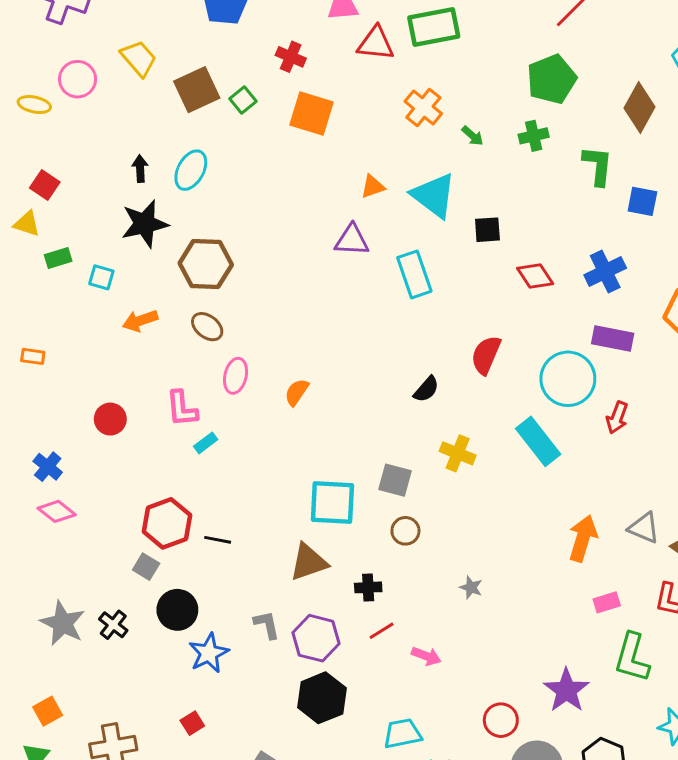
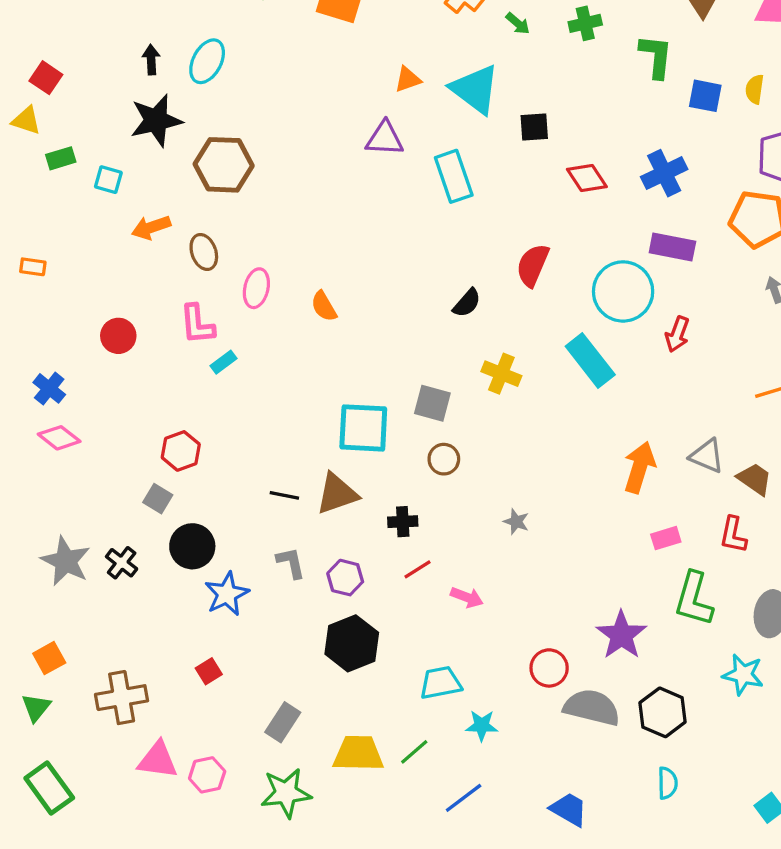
brown ellipse: (207, 327) -> (204, 252), moved, turned 32
orange semicircle: (297, 392) -> (324, 306), turned -64
red hexagon: (167, 523) -> (181, 451), size x0.7
black line: (218, 540) -> (284, 495), moved
purple hexagon: (316, 638) -> (345, 578), size x0.7

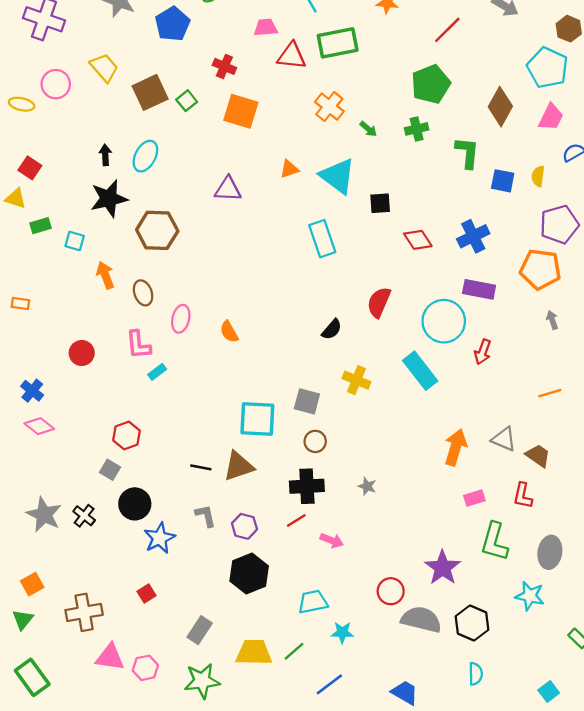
purple triangle: (385, 139) -> (228, 189), moved
orange arrow: (151, 227) -> (105, 275), turned 88
black cross: (403, 522) -> (307, 486), moved, size x1.6

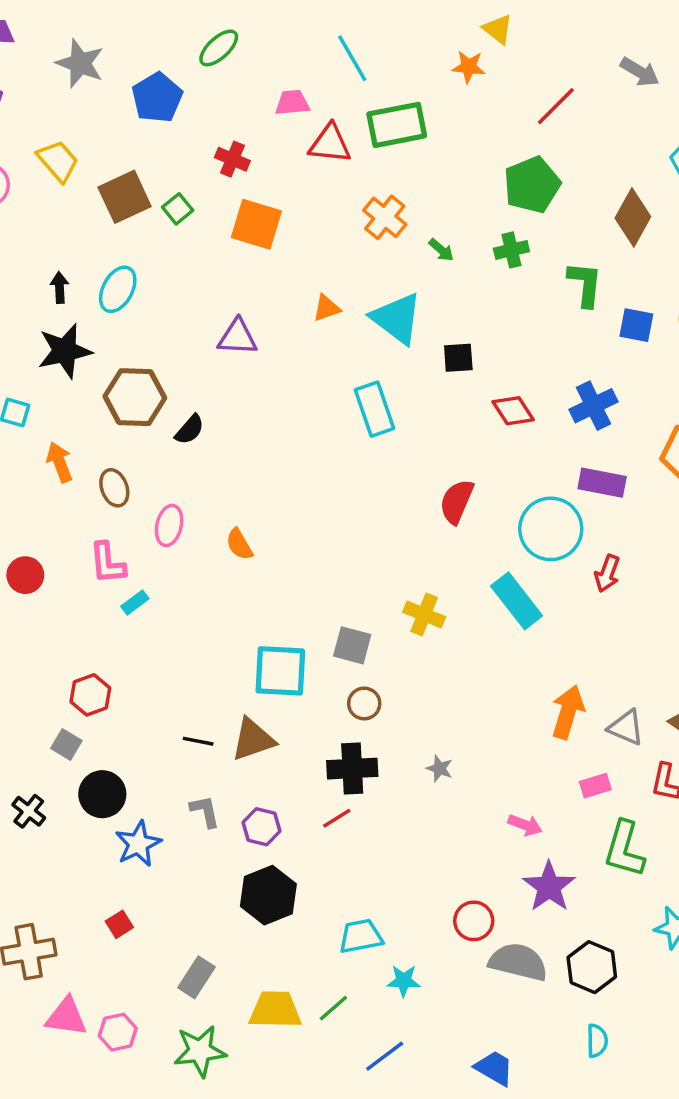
black semicircle: (332, 329) -> (190, 430), moved
gray triangle: (504, 439) -> (626, 727), moved
pink arrow: (332, 540) -> (525, 825), moved

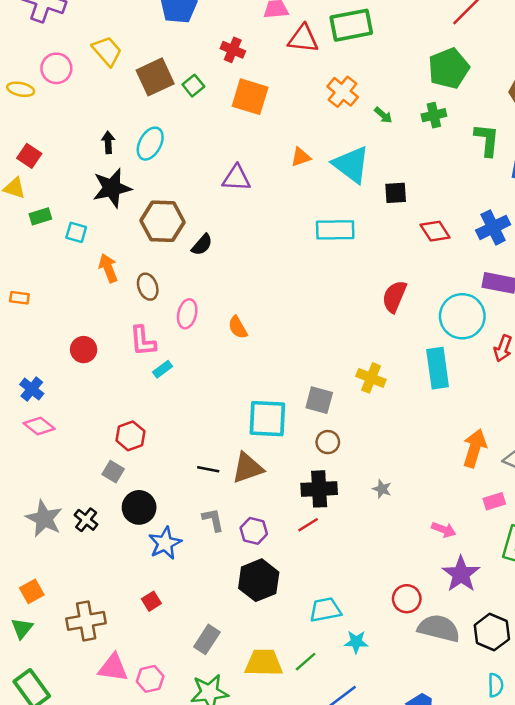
cyan rectangle: (374, 409) -> (335, 230), turned -72
cyan rectangle: (517, 601) -> (438, 368), turned 30

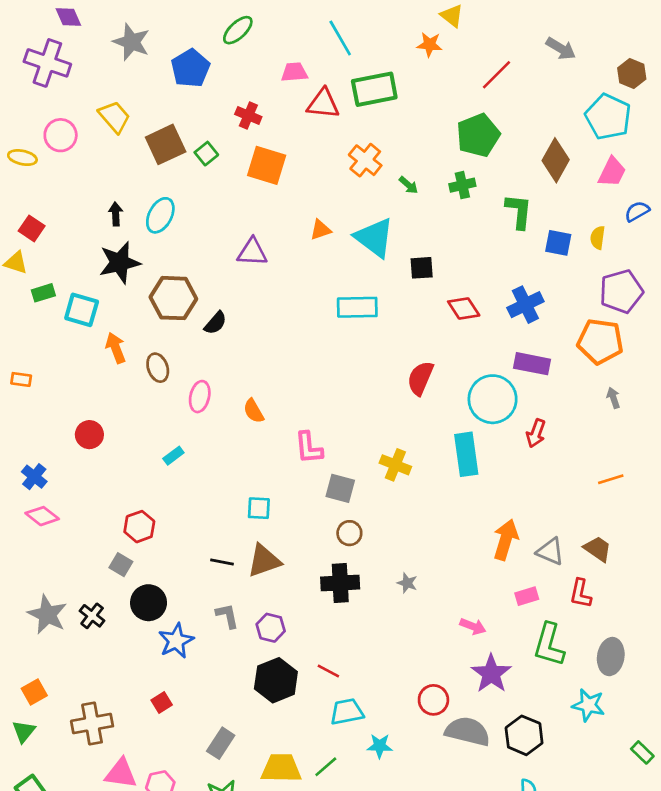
cyan square: (76, 232) -> (82, 310), size x1.5
pink L-shape: (143, 341) -> (309, 448), moved
cyan square: (267, 419) -> (259, 508), moved, size x0.6
red line: (308, 525) -> (328, 671), moved, turned 60

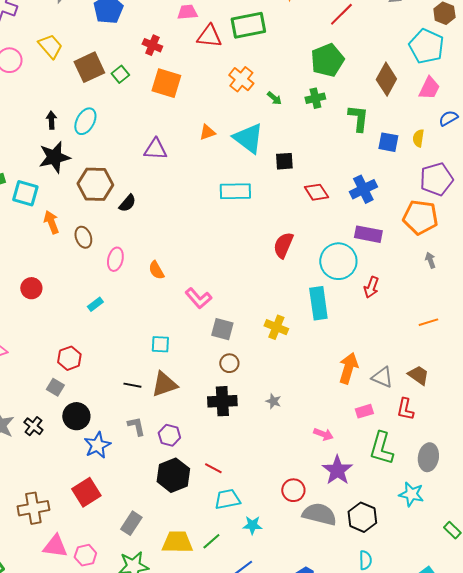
pink L-shape: (309, 448) -> (198, 298), turned -36
yellow cross: (395, 465) -> (276, 327), moved
red square: (162, 702) -> (86, 492), size x1.8

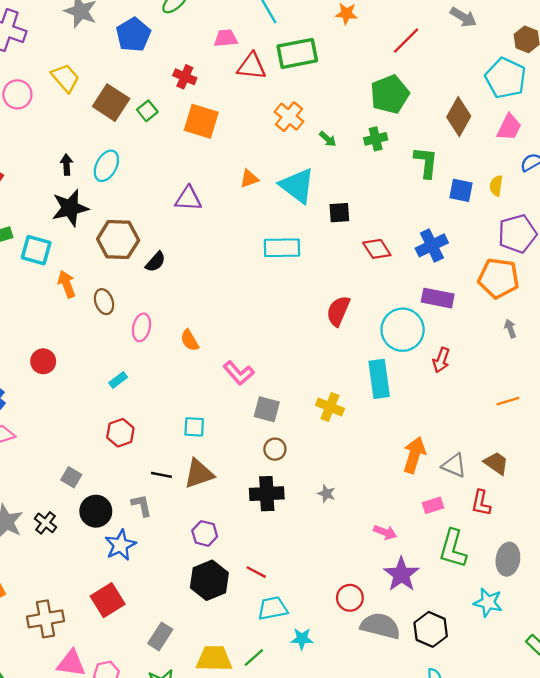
brown square: (89, 67) -> (111, 103), turned -32
red hexagon: (69, 358) -> (120, 433), moved
gray L-shape: (136, 426) -> (141, 505), moved

